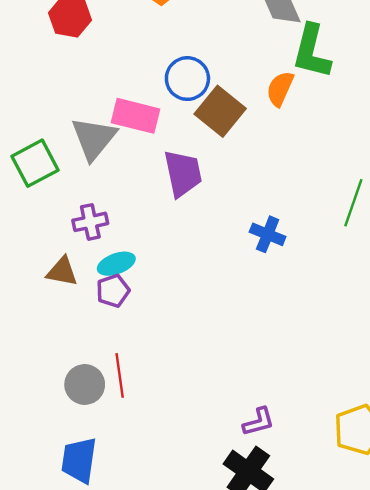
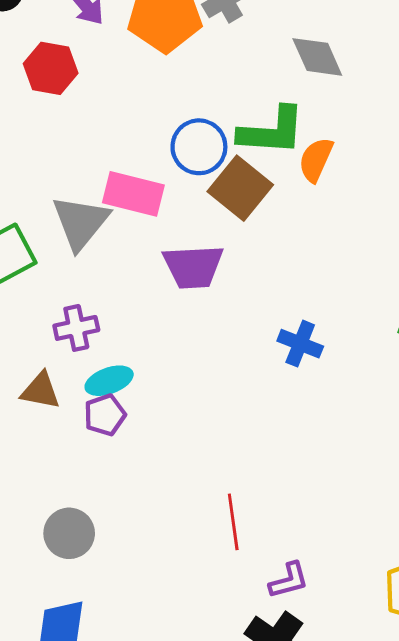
green L-shape: (312, 51) -> (272, 131), moved, turned -100
purple trapezoid: (183, 173) -> (193, 267), turned 99
red line: (120, 375) -> (233, 522), moved

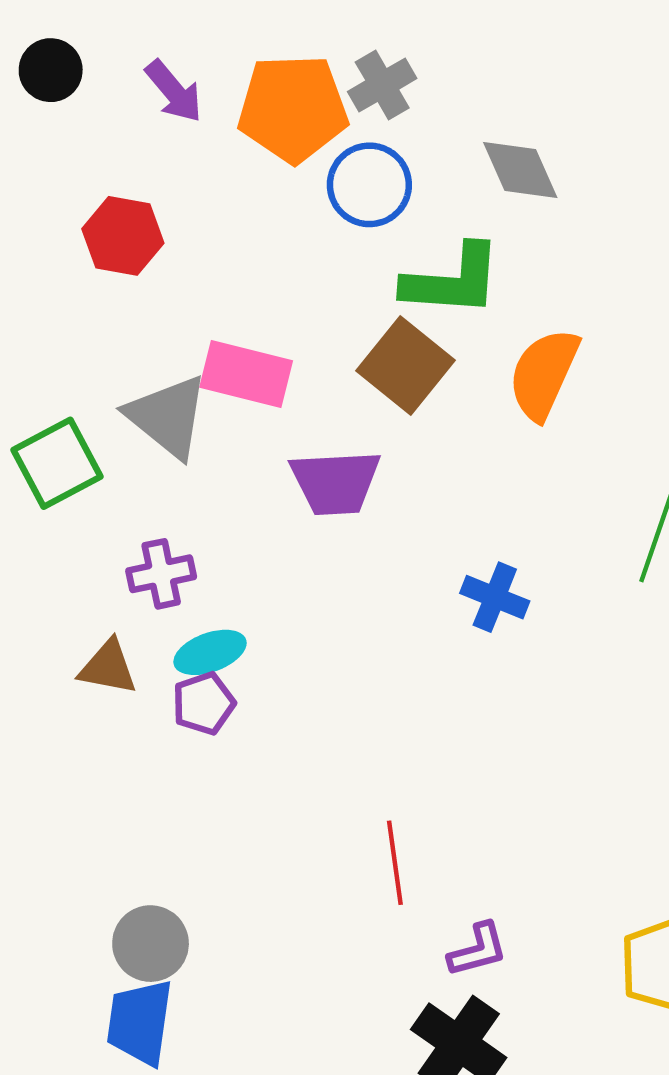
red hexagon: (51, 68) -> (123, 236), moved
blue circle: (199, 147) -> (369, 185), moved
orange semicircle: (316, 160) -> (544, 374), moved, size x1.4
gray triangle: (81, 222) -> (168, 417), turned -30
gray circle: (69, 533) -> (151, 944), moved

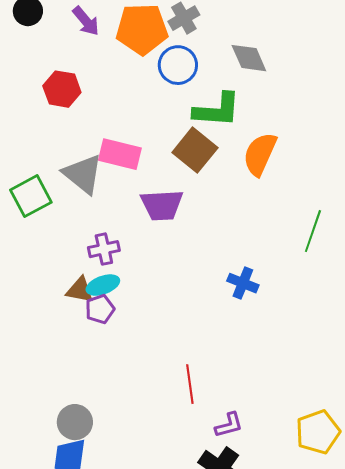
purple cross: (161, 574) -> (104, 249), moved
blue cross: (495, 597) -> (243, 283), moved
brown triangle: (108, 667) -> (80, 290), moved

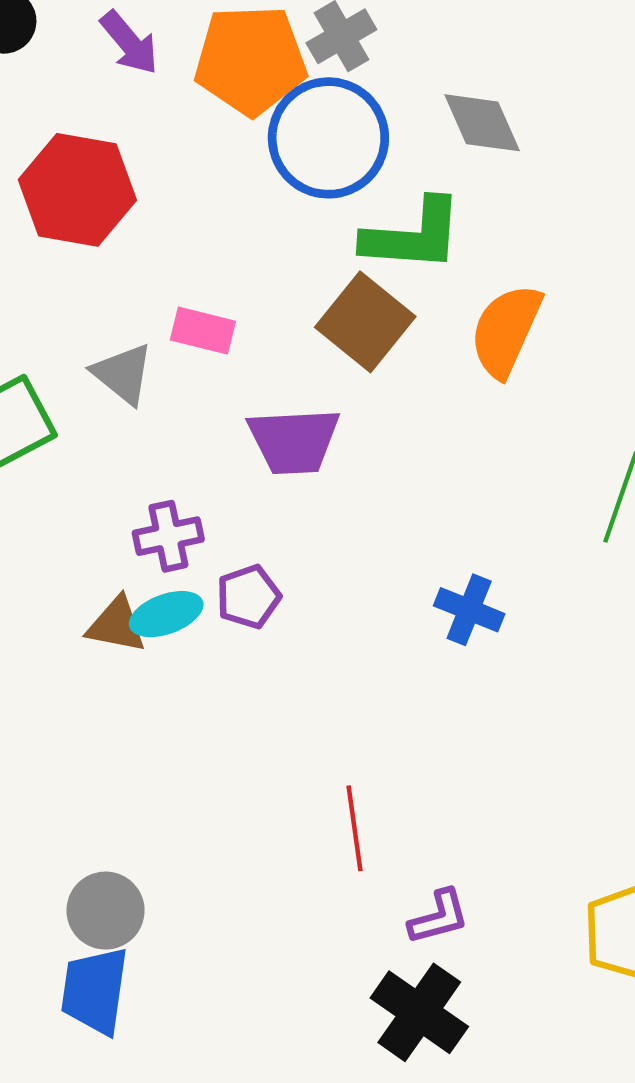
blue circle: (178, 65) -> (328, 138), size x1.4
red hexagon: (62, 89) -> (77, 190), size x1.4
pink rectangle: (120, 154) -> (203, 331), size x0.7
gray triangle: (83, 174) -> (123, 374), size x0.7
purple pentagon: (100, 309) -> (248, 597), moved

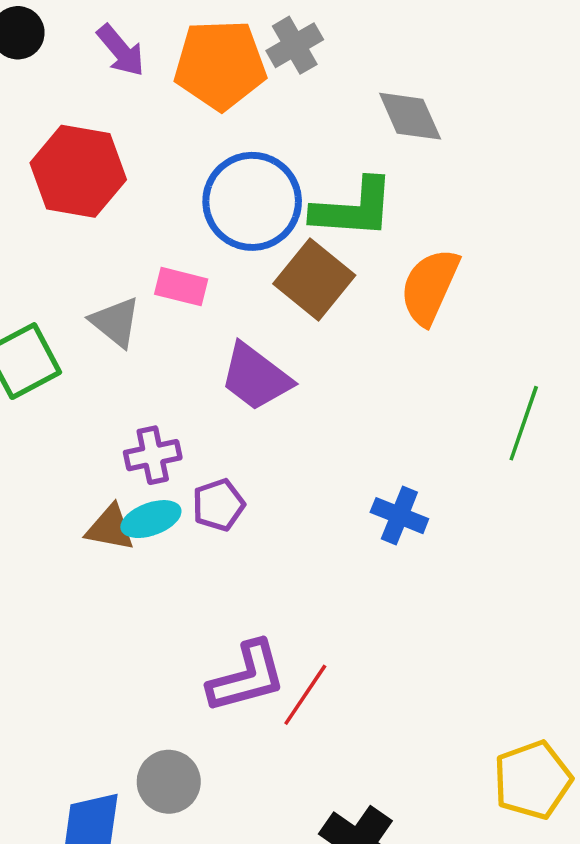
blue circle: (328, 138) -> (252, 201), moved
purple trapezoid: (294, 441) -> (256, 377), turned 40
red line: (354, 828) -> (305, 695), turned 42
gray circle: (106, 911) -> (169, 782), moved
purple L-shape: (439, 917) -> (247, 677), moved, size x1.6

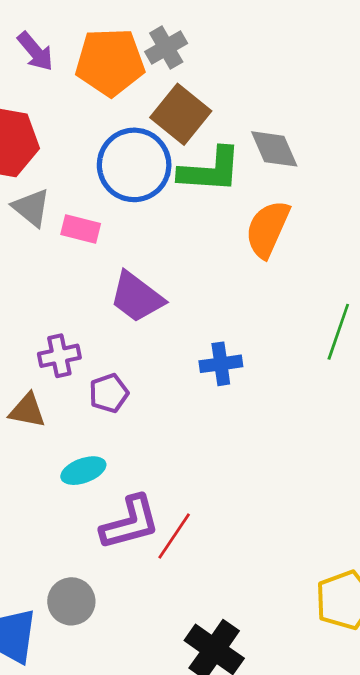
gray diamond: (410, 116) -> (274, 149), moved
brown square: (314, 279) -> (181, 114), moved
gray triangle: (115, 322) -> (31, 208), moved
blue cross: (399, 516) -> (221, 364), moved, turned -30
cyan ellipse: (151, 519) -> (83, 471), moved

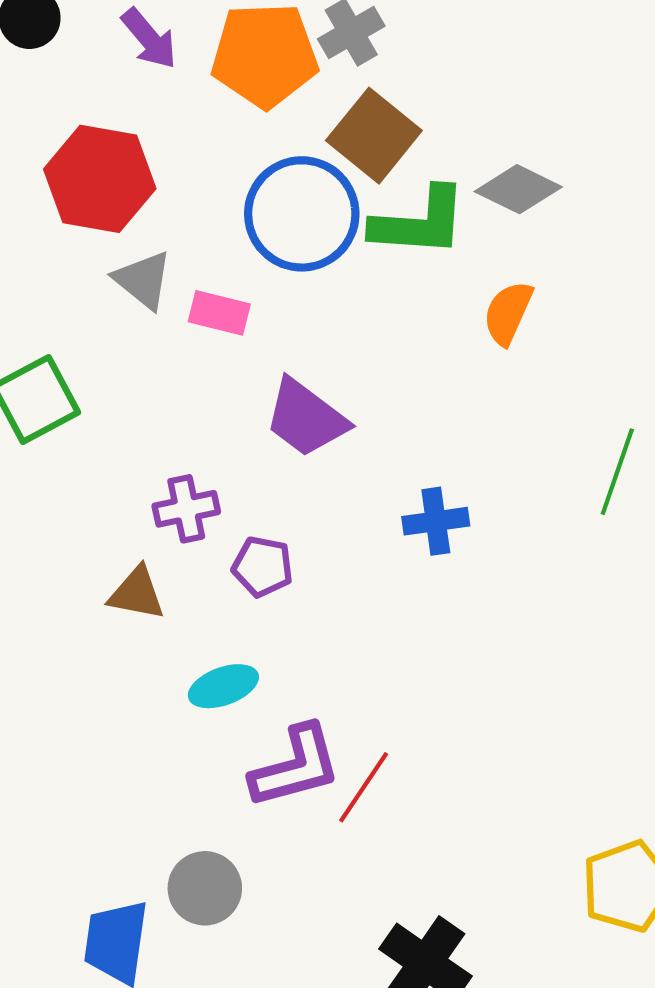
gray diamond: (274, 149) -> (518, 189), turned -40
orange semicircle: (268, 229) -> (508, 313), size x0.7
purple pentagon: (109, 393) -> (263, 567), turned 30

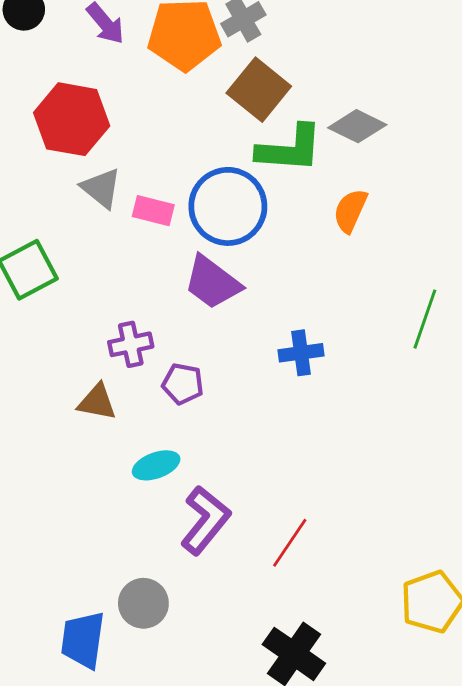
blue circle: (302, 214) -> (228, 206), moved
purple L-shape: (296, 767) -> (205, 520), turned -36
red line: (364, 787) -> (290, 543), moved

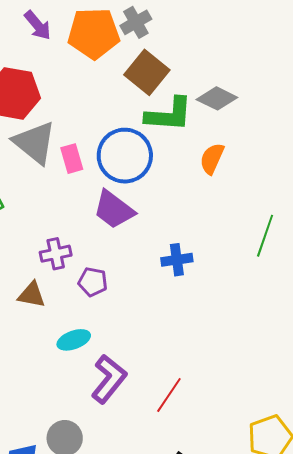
gray triangle: (101, 188) -> (35, 143), size x1.5
pink rectangle: (153, 211) -> (72, 159), turned 60

